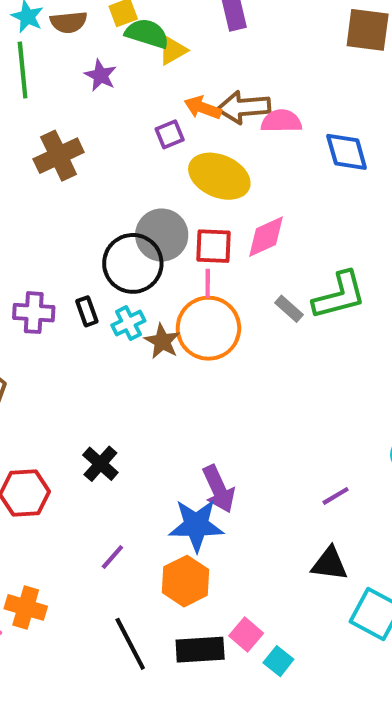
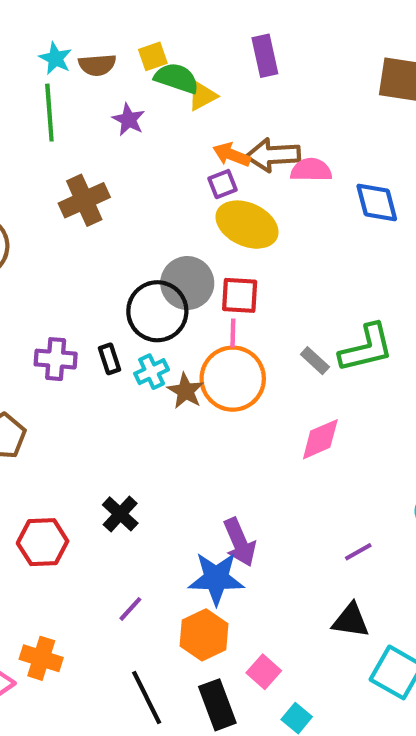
purple square: (170, 134) -> (223, 184), moved
pink diamond: (266, 237) -> (320, 439), moved
pink square: (246, 634) -> (264, 672), moved
black rectangle: (200, 650) -> (217, 705), turned 72

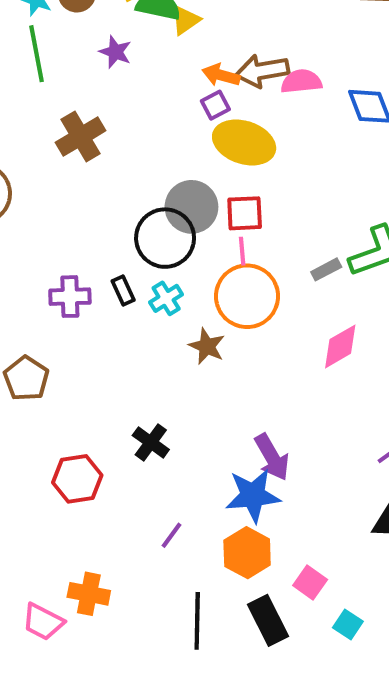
gray rectangle: (315, 361) -> (326, 269), turned -64
brown star: (186, 391) -> (207, 346), moved
black line: (147, 697) -> (197, 621), turned 34

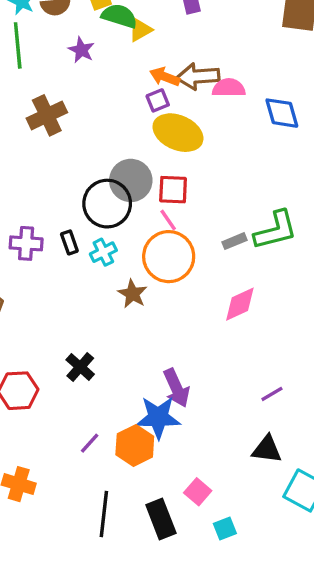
pink line: (242, 251) -> (168, 220), turned -35
orange hexagon: (247, 553) -> (135, 445), moved
cyan square: (348, 625) -> (225, 529), turned 30

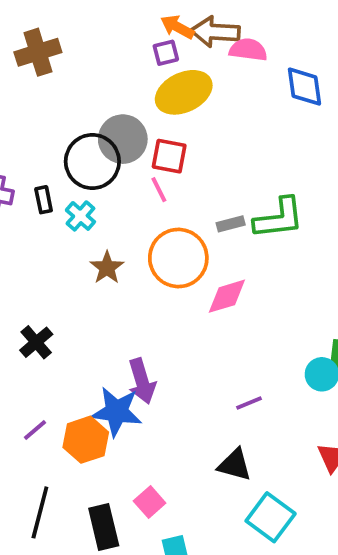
yellow ellipse: (178, 133) -> (184, 92), turned -57
cyan cross: (103, 252) -> (80, 216), turned -30
orange circle: (169, 257) -> (178, 258), moved

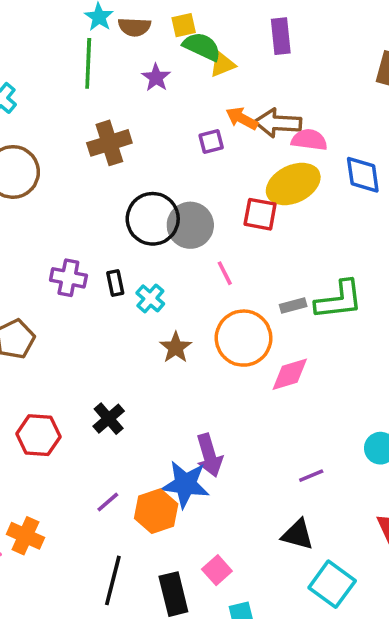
purple square: (166, 53) -> (211, 142), moved
yellow ellipse: (184, 92) -> (293, 184), moved
red square: (169, 156) -> (260, 214), moved
black circle: (92, 162) -> (153, 219), moved

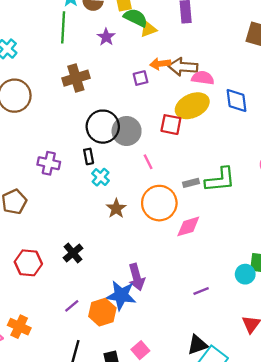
orange arrow: (242, 118) -> (160, 64), turned -36
black rectangle: (115, 283) -> (89, 156), moved
black triangle: (298, 534) -> (197, 345), moved, turned -35

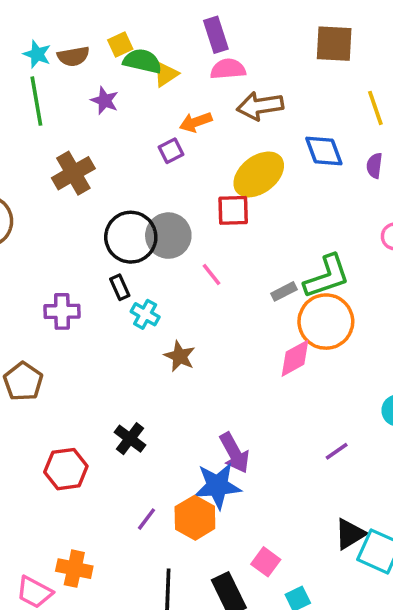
brown arrow: (183, 67) -> (260, 106), moved
pink semicircle: (203, 78) -> (228, 69), moved
orange circle: (159, 203) -> (326, 322), moved

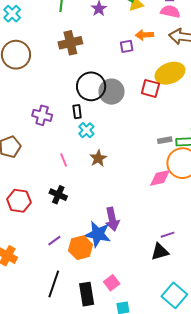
pink line: (211, 274) -> (64, 160), moved
black cross: (130, 439) -> (58, 195), turned -30
black triangle: (350, 534) -> (160, 252), moved

